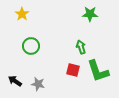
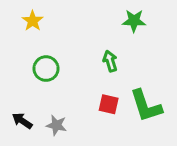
green arrow: (81, 47) -> (110, 61), moved

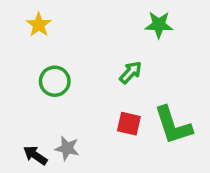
green arrow: (110, 61) -> (131, 72), turned 60
black arrow: (22, 121) -> (35, 155), moved

